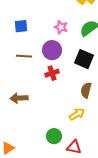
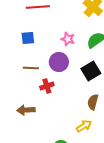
black square: (84, 59) -> (91, 71), turned 36
red cross: (52, 73) -> (47, 86), moved

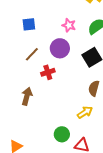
brown line: (31, 68) -> (32, 54), turned -49
brown arrow: (26, 110) -> (27, 96), turned 108

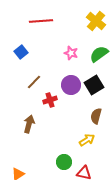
blue square: (29, 24) -> (21, 52), moved, turned -32
purple circle: (60, 48) -> (71, 85), moved

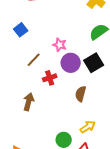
pink star: (71, 53) -> (60, 45), moved
brown semicircle: (96, 116) -> (81, 94), moved
yellow arrow: (87, 140) -> (88, 127), moved

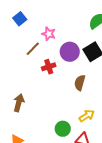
pink star: (60, 45) -> (49, 34), moved
brown arrow: (29, 102) -> (19, 103), moved

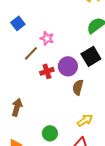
purple circle: (70, 52) -> (68, 66), moved
green circle: (63, 129) -> (50, 133), moved

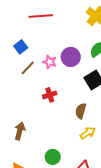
brown line: (31, 53) -> (28, 68), moved
purple circle: (68, 66) -> (71, 57), moved
yellow arrow: (85, 120) -> (88, 133), moved

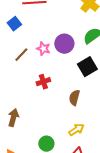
blue square: (21, 47) -> (14, 24), moved
yellow arrow: (88, 133) -> (76, 130), moved

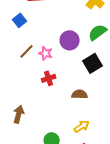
pink star: (43, 49) -> (46, 53), moved
brown semicircle: (74, 98) -> (80, 94), turned 77

